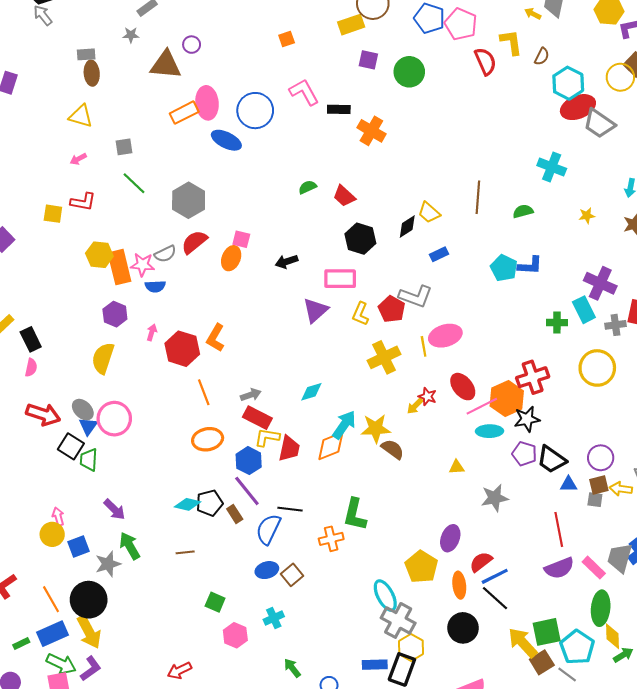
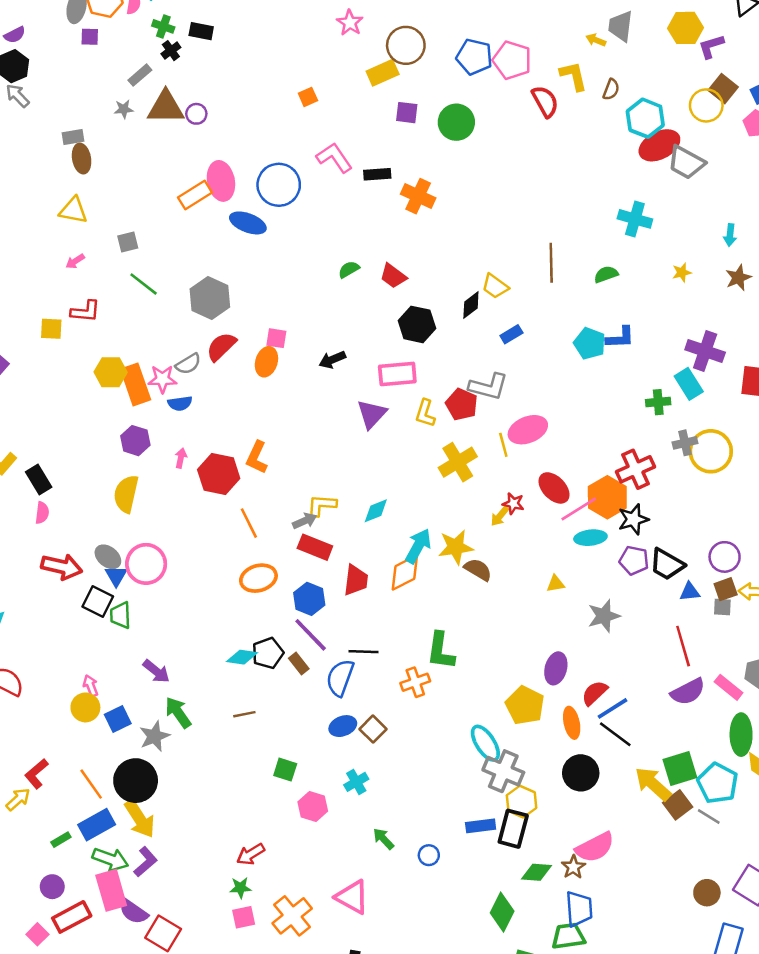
brown triangle: (166, 65) -> (166, 107), moved
gray cross: (615, 325) -> (685, 443), moved
yellow L-shape: (267, 437) -> (322, 505), moved

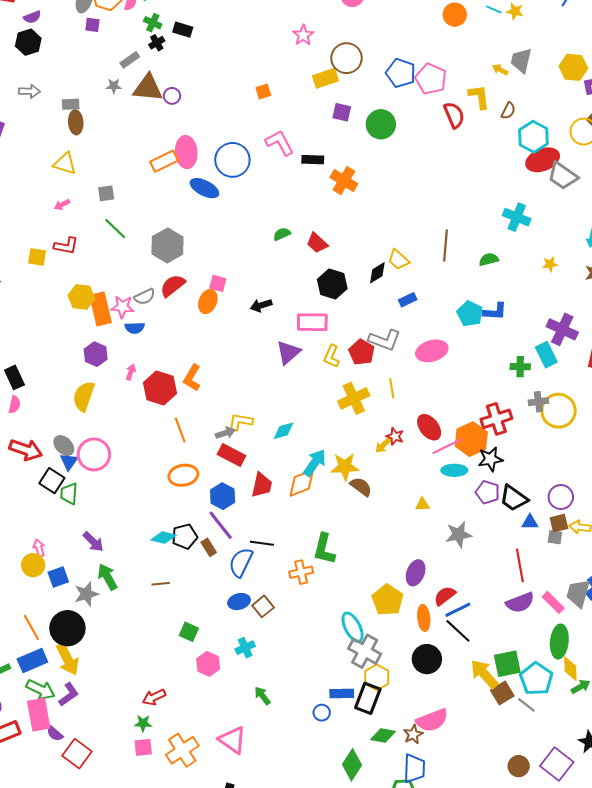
gray arrow: (18, 96) -> (29, 91), moved, turned 130
pink ellipse: (528, 430) -> (432, 351), moved
blue circle: (429, 855) -> (322, 713), moved
purple semicircle: (133, 912) -> (55, 734), size x0.7

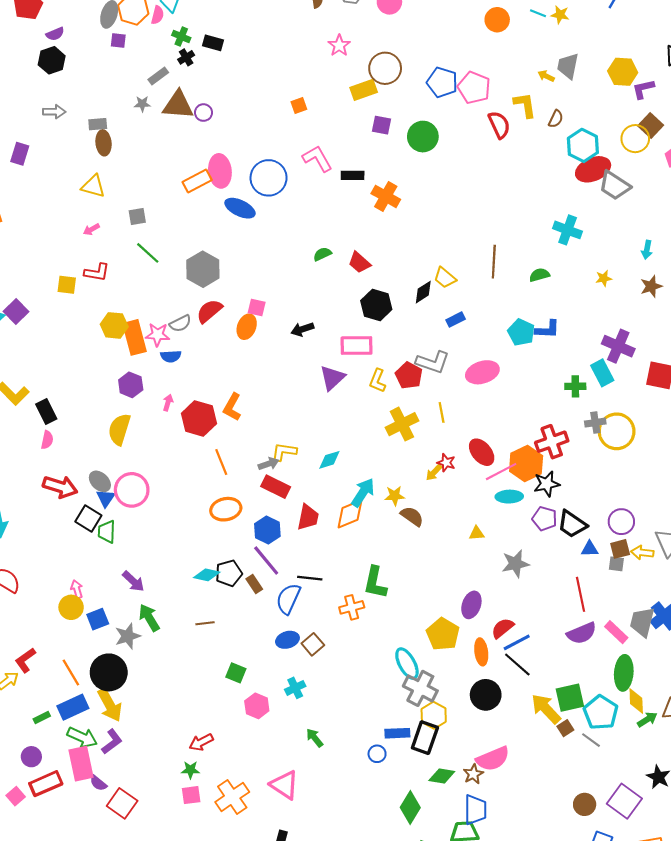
yellow star: (345, 467) -> (395, 496), size x0.7
brown square: (502, 693) -> (565, 728), size x0.7

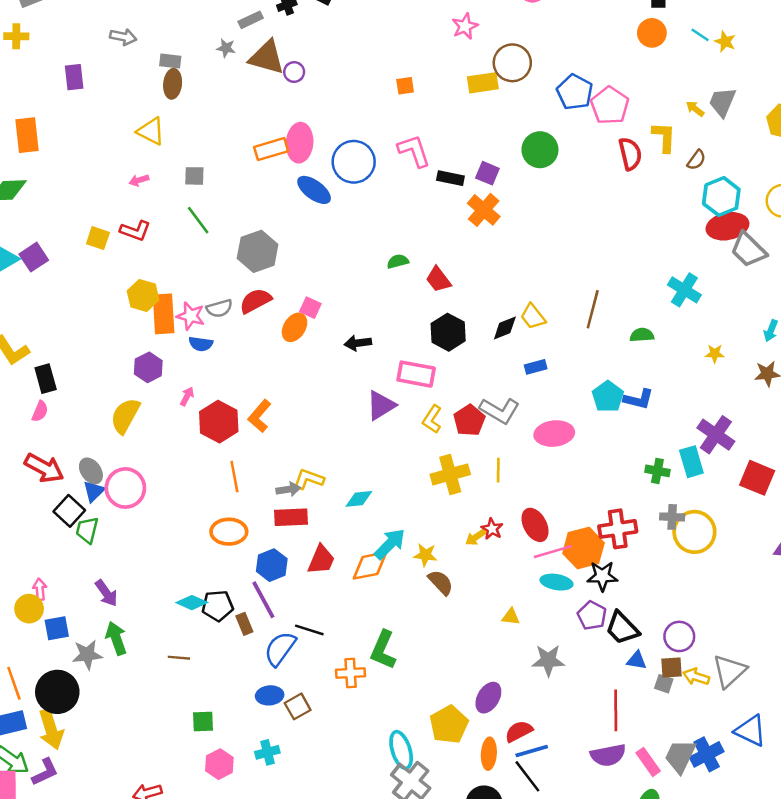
purple square: (382, 125) -> (487, 173), moved
purple rectangle: (20, 154) -> (74, 77), turned -35
red rectangle: (276, 487) -> (291, 517), turned -40
green square: (236, 673) -> (203, 721), turned -36

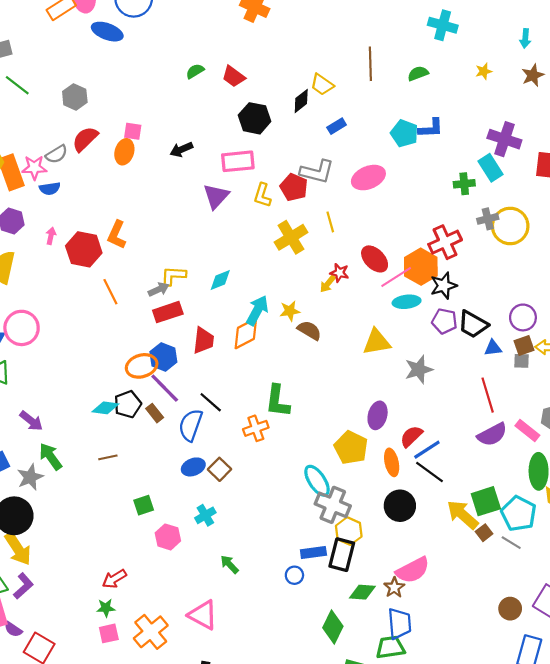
gray hexagon: (258, 251) -> (75, 97), size x0.7
orange ellipse: (229, 532) -> (142, 366), moved
yellow triangle: (511, 617) -> (377, 342), size x1.8
black line: (309, 630) -> (211, 402), turned 40

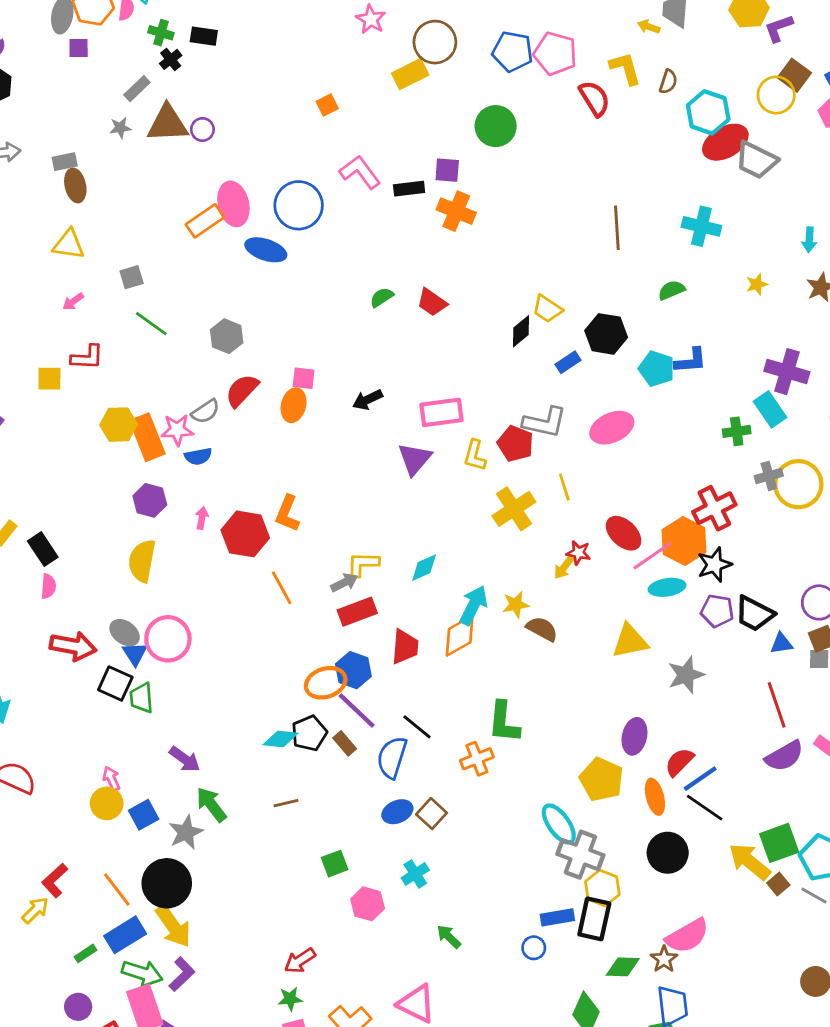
brown line: (370, 64) -> (617, 228), moved
black hexagon: (255, 118) -> (606, 334), moved

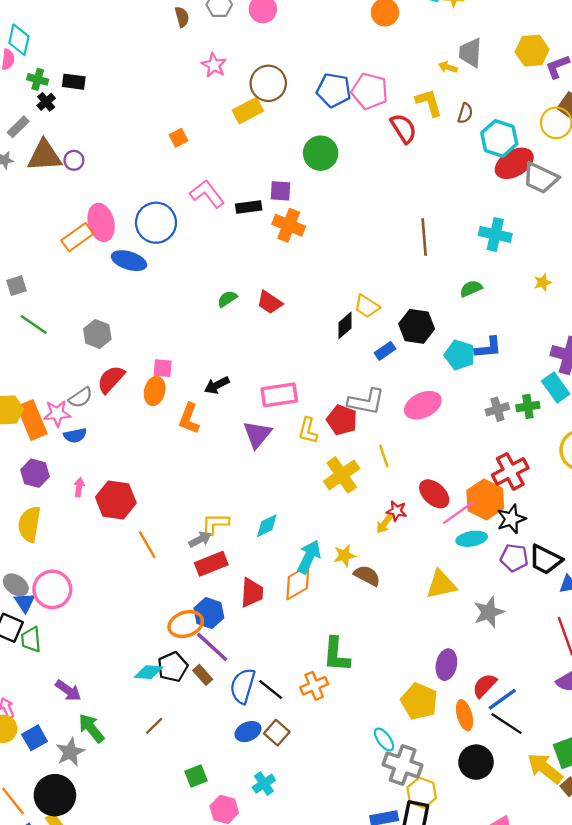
gray cross: (769, 476) -> (497, 409), moved
orange L-shape: (287, 513) -> (189, 419), moved
black line: (417, 727) -> (271, 690), moved
brown line: (286, 803) -> (154, 726), turned -30
cyan ellipse: (559, 824) -> (384, 740), size x0.7

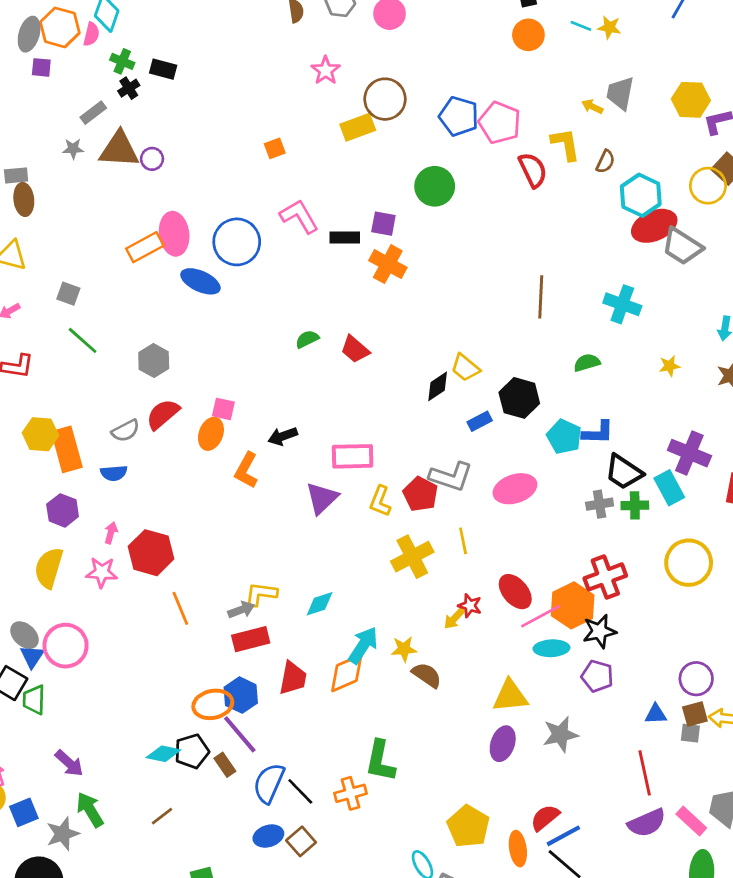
gray square: (16, 286) -> (68, 294), turned 30
pink star: (57, 413) -> (102, 572), moved
black trapezoid: (545, 560) -> (624, 472), moved
purple ellipse: (446, 665) -> (503, 744), moved

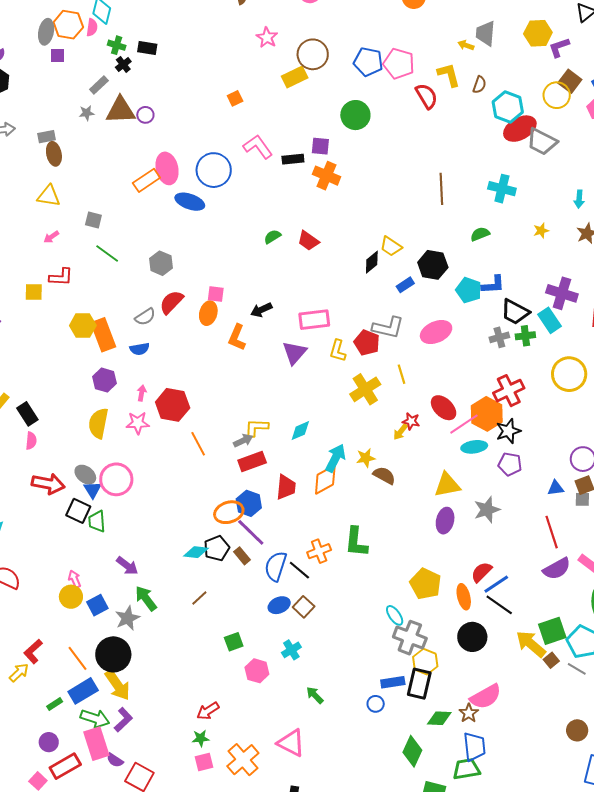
orange cross: (350, 793) -> (319, 551), moved

